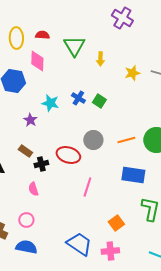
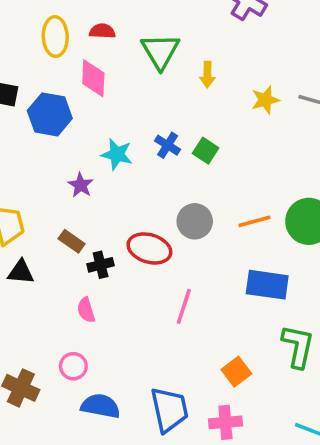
blue trapezoid: (79, 244) -> (169, 410), turned 44
blue semicircle: (26, 247) -> (101, 406), moved

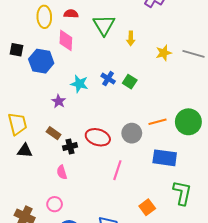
gray circle: (195, 221) -> (132, 133), moved

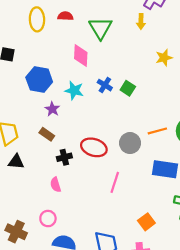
yellow arrow: (131, 38) -> (141, 22), moved
pink diamond: (66, 40) -> (81, 55), moved
blue hexagon: (41, 61) -> (39, 80), moved
brown rectangle: (54, 133) -> (47, 134), moved

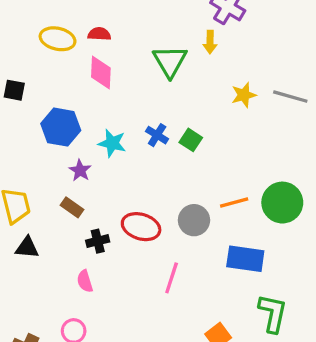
yellow ellipse: (37, 19) -> (58, 39), turned -75
green triangle: (100, 28) -> (170, 61), moved
pink diamond: (81, 55) -> (101, 72), moved

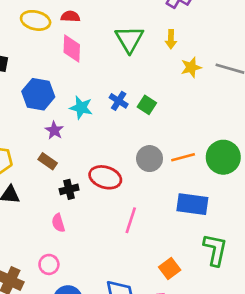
yellow arrow: (210, 42) -> (171, 39), moved
gray circle: (194, 220) -> (150, 159), moved

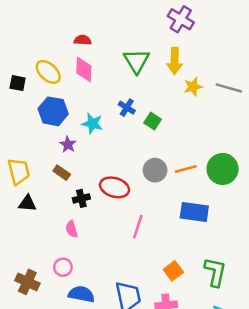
yellow ellipse: (36, 20) -> (48, 72), moved, turned 30
yellow arrow: (171, 39) -> (175, 61), size x1.5
blue cross: (119, 101) -> (127, 108), moved
green L-shape: (215, 250) -> (215, 272), moved

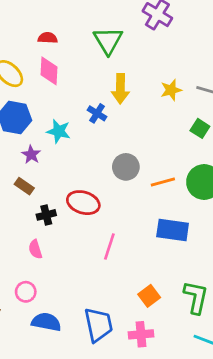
green triangle: (137, 61) -> (108, 41), moved
yellow arrow: (175, 61) -> (120, 89), moved
green square: (153, 121) -> (200, 128), moved
gray circle: (155, 170) -> (126, 167), moved

